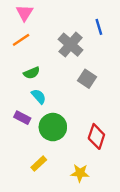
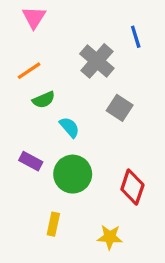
orange line: (21, 40) -> (29, 71), moved
cyan semicircle: (39, 96) -> (69, 127), moved
yellow rectangle: (39, 164) -> (53, 224), turned -35

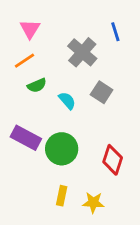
pink triangle: (34, 17) -> (30, 29), moved
cyan semicircle: (69, 127) -> (67, 101), moved
purple rectangle: (31, 161) -> (26, 138), size x1.5
yellow rectangle: (53, 224) -> (62, 196), moved

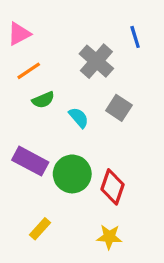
pink triangle: (30, 29) -> (19, 34), moved, turned 30
red diamond: (113, 160) -> (113, 187), moved
yellow rectangle: (62, 196) -> (40, 229), moved, turned 30

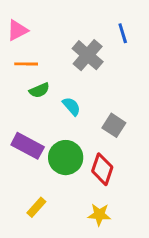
orange line: (29, 71) -> (26, 64), turned 35
gray square: (119, 108) -> (114, 125), moved

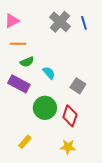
gray cross: (88, 55) -> (60, 22), moved
purple rectangle: (28, 146) -> (19, 84), moved

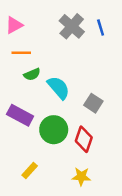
cyan semicircle: (49, 73) -> (59, 88), size x1.5
purple rectangle: (19, 84) -> (20, 115), moved

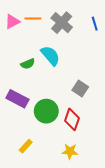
blue line: (101, 28) -> (95, 24), moved
orange line: (21, 53) -> (33, 18), moved
cyan semicircle: (59, 88) -> (50, 56), moved

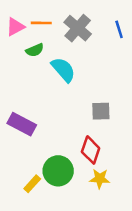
green semicircle: (28, 64) -> (35, 50), moved
gray square: (80, 88) -> (101, 111), turned -35
green circle: (46, 111) -> (58, 171), moved
yellow star: (70, 151) -> (100, 179), moved

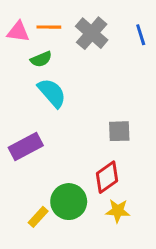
pink triangle: (15, 27) -> (18, 32), turned 36
cyan semicircle: (63, 70) -> (52, 93), moved
purple rectangle: (22, 124) -> (26, 146), turned -56
red diamond: (91, 150) -> (107, 177), turned 36

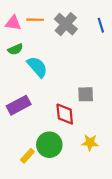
green semicircle: (41, 59) -> (15, 49), moved
red diamond: (107, 177) -> (65, 114), moved, turned -60
yellow star: (118, 211) -> (90, 143), moved

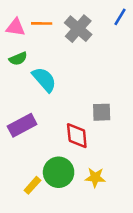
blue line: (101, 25) -> (120, 17), moved, turned 48
yellow star: (90, 143) -> (95, 177), moved

